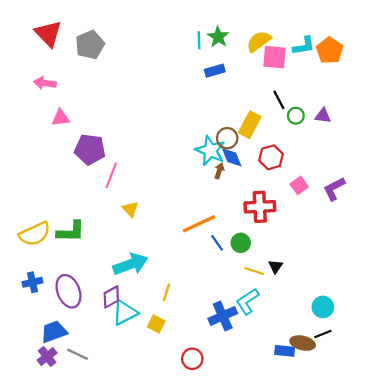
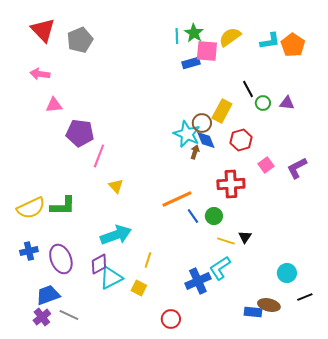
pink square: (274, 57) -> (207, 51), moved
black line: (323, 334) -> (305, 297), moved

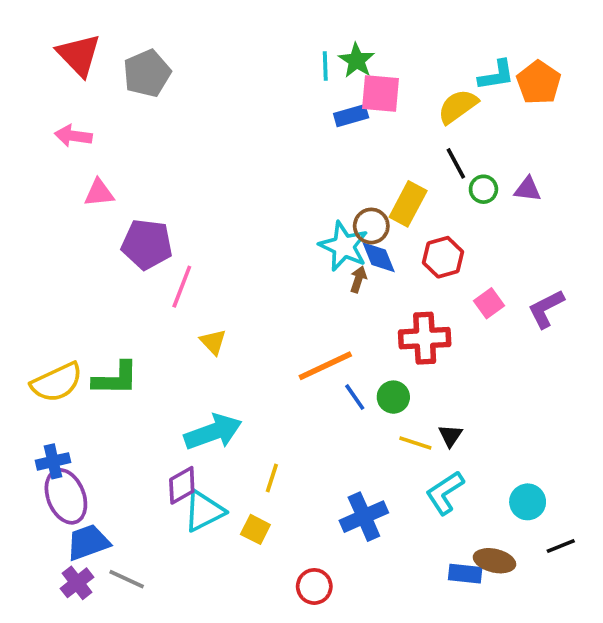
yellow semicircle: (230, 37) -> (458, 106), moved
purple ellipse: (61, 259) -> (66, 496), moved
cyan L-shape: (220, 268) -> (445, 493), moved

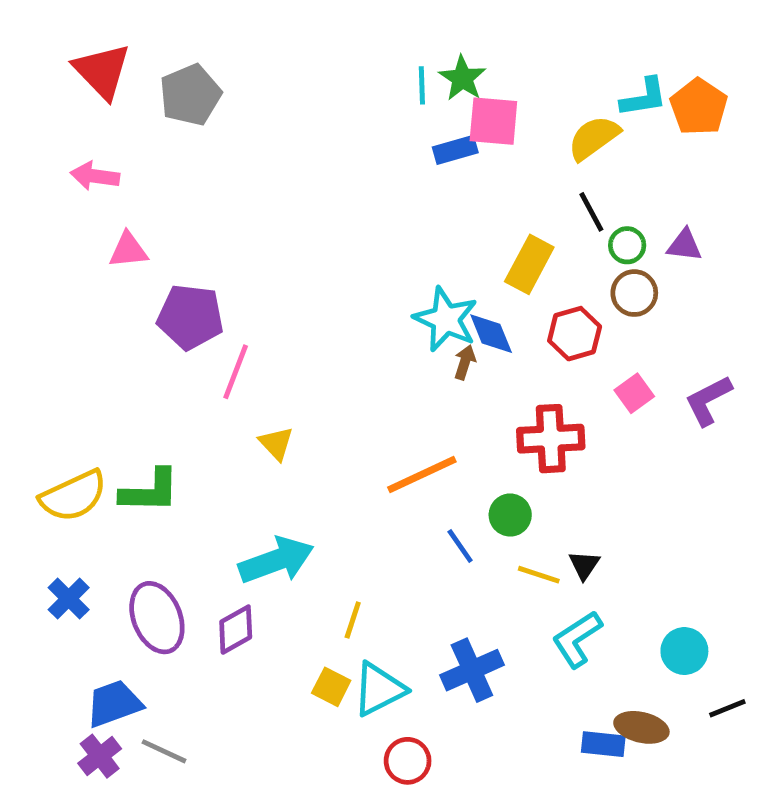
brown circle: (371, 226) -> (634, 293), moved
blue line: (355, 397) -> (460, 546), moved
blue cross: (53, 461) -> (69, 599), turned -32
purple ellipse: (66, 496) -> (157, 618), moved
cyan triangle: (204, 511) -> (379, 689), moved

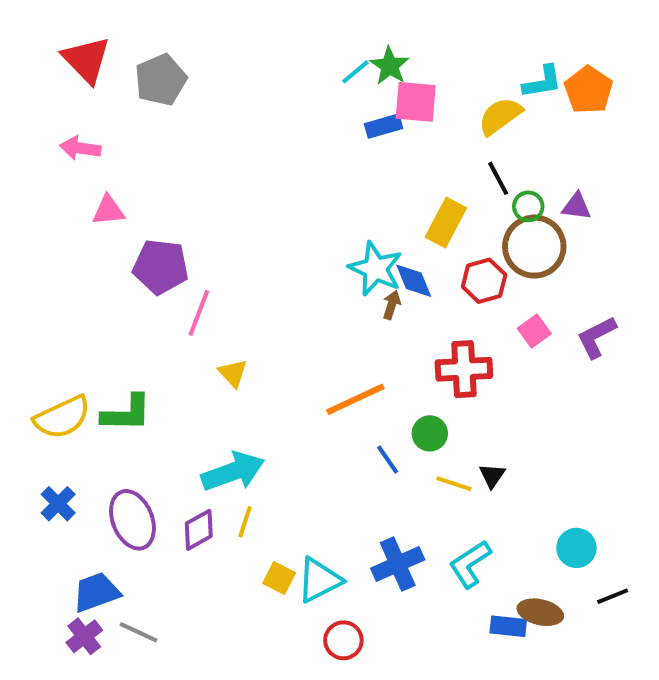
cyan line: (422, 85) -> (355, 72), turned 52
brown circle: (634, 293) -> (534, 247), size x1.6
yellow line: (353, 620) -> (245, 522), moved
cyan L-shape: (577, 639) -> (470, 564), moved

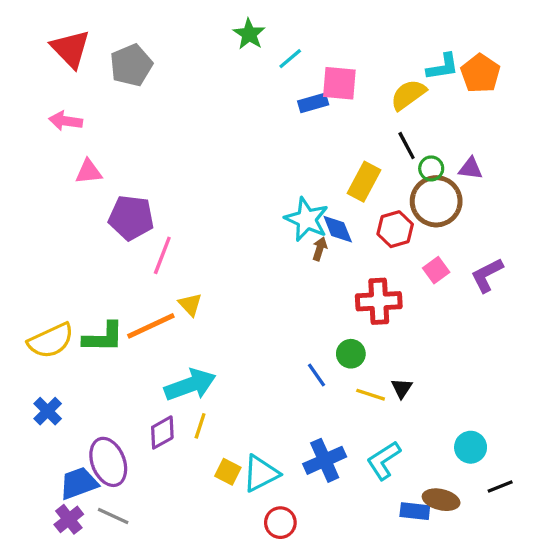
green star: (390, 66) -> (249, 34), moved
orange line: (355, 399) -> (151, 326), moved
purple ellipse: (132, 520) -> (108, 462), moved

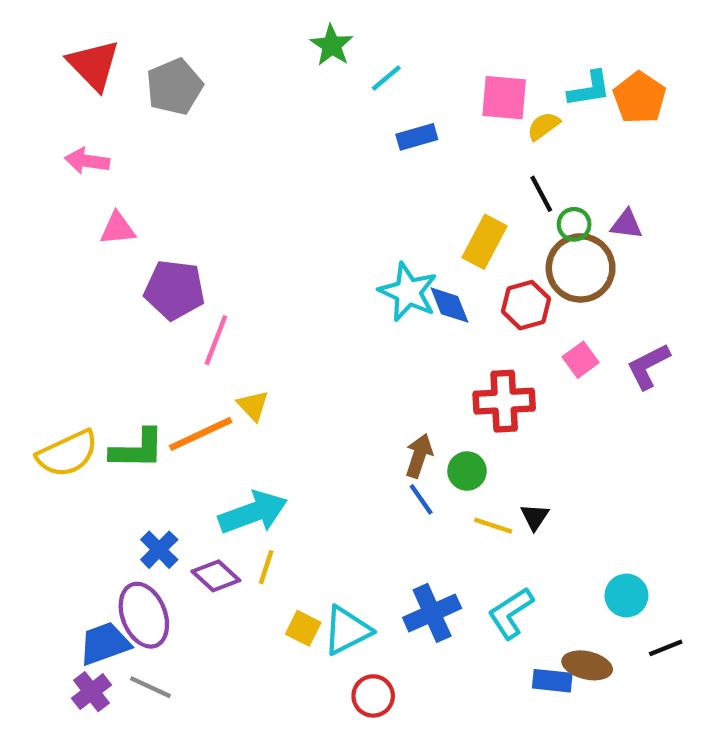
pink square: (339, 83) -> (504, 98), moved
yellow semicircle: (408, 95) -> (543, 126), size x0.7
brown arrow: (320, 249) -> (419, 456), moved, size x1.4
blue cross: (48, 411) -> (159, 550), moved
purple diamond: (162, 432) -> (216, 576), turned 72

